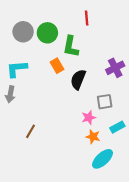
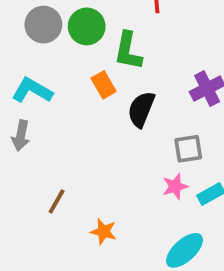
cyan L-shape: (17, 69) -> (32, 90), turned 35
pink star: (89, 118) -> (175, 186), moved
orange star: (93, 137) -> (104, 232), moved

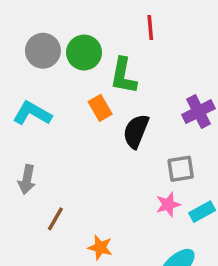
gray arrow: (21, 136) -> (27, 179), moved

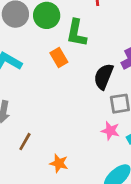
black semicircle: (136, 131) -> (104, 76), moved
pink star: (168, 205) -> (110, 131), turned 30

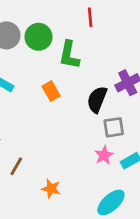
orange rectangle: (59, 57) -> (51, 91), moved
pink star: (110, 131) -> (104, 155), turned 30

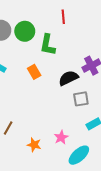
black semicircle: (97, 99) -> (68, 78), turned 42
pink star: (104, 155) -> (61, 137), moved

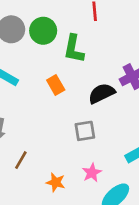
gray square: (81, 99) -> (85, 131), moved

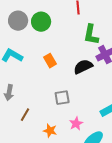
green L-shape: (74, 49) -> (91, 35), moved
gray square: (85, 131) -> (62, 98), moved

